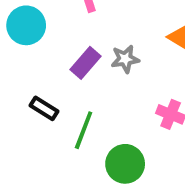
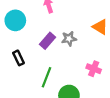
black rectangle: (44, 108) -> (19, 58), moved, turned 32

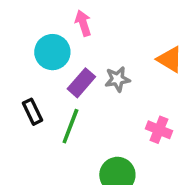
cyan circle: (15, 20) -> (52, 52), moved
green line: (46, 77) -> (70, 126), moved

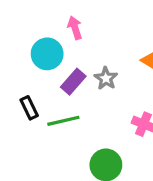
gray star: (117, 79) -> (106, 78), turned -30
green line: (70, 126) -> (63, 121), turned 56

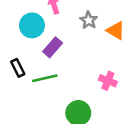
gray star: (106, 78) -> (89, 20), moved

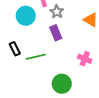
gray star: (89, 20) -> (57, 12), moved
purple rectangle: (53, 47) -> (56, 33), moved, turned -63

